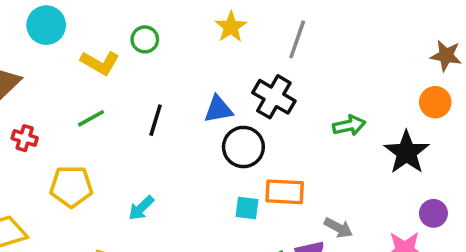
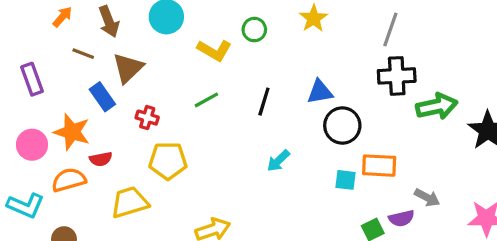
yellow star: (231, 27) -> (314, 18), moved
black cross: (274, 97) -> (397, 76), moved, turned -33
green arrow: (349, 125) -> (437, 106), size x1.4
yellow pentagon: (71, 186) -> (168, 161), moved
cyan arrow: (141, 208) -> (278, 161), moved

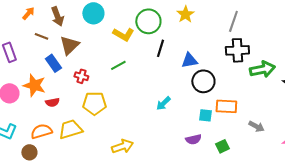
green circle: (254, 30) -> (148, 21), size x1.6
black line: (264, 102) -> (160, 48), moved
orange semicircle: (69, 180) -> (41, 131), moved
purple semicircle: (402, 218) -> (193, 139), moved

